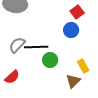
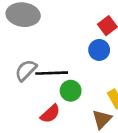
red semicircle: (12, 77) -> (50, 114), moved

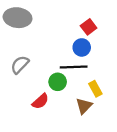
black line: (52, 73) -> (74, 67), moved

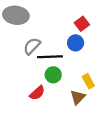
gray semicircle: (20, 65) -> (32, 46), moved
black line: (74, 67) -> (50, 57), moved

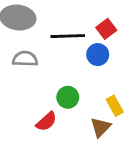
gray semicircle: (32, 46) -> (25, 59), moved, turned 48
black line: (50, 57) -> (68, 36), moved

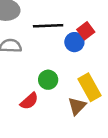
red square: (106, 29) -> (86, 31), moved
yellow rectangle: (115, 106) -> (89, 87), size x1.5

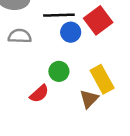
red square: (86, 31) -> (98, 20), size x1.5
blue circle: (74, 42) -> (71, 32), moved

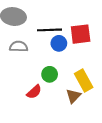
red square: (98, 20) -> (81, 34), turned 30

